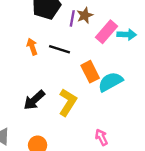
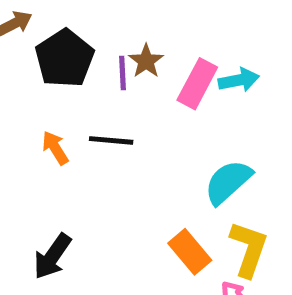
orange rectangle: (90, 72) -> (190, 252), moved
black arrow: (34, 100) -> (52, 256), moved
yellow L-shape: (68, 102) -> (249, 249), moved

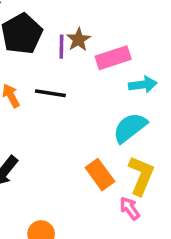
cyan arrow: (239, 80) -> (143, 85), moved
pink rectangle: (197, 84) -> (113, 58), turned 40

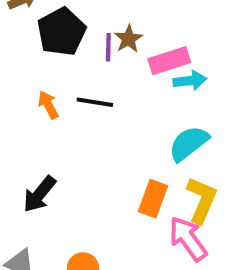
cyan arrow: (143, 85) -> (190, 81), moved
orange rectangle: (100, 175) -> (153, 199), turned 56
pink arrow: (130, 208) -> (188, 239), size x1.6

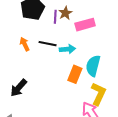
cyan arrow: (190, 81) -> (67, 49), moved
cyan semicircle: (189, 143) -> (93, 66), turned -40
orange rectangle: (153, 199) -> (75, 74), moved

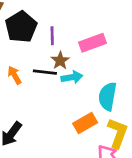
brown star: (65, 13) -> (60, 61), moved
orange rectangle: (75, 74) -> (85, 123), moved, turned 42

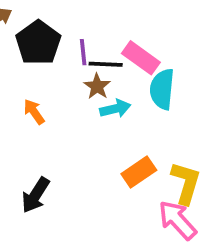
pink rectangle: (92, 43) -> (141, 58), turned 60
black line: (45, 72) -> (106, 64), moved
cyan semicircle: (108, 96) -> (162, 89), moved

